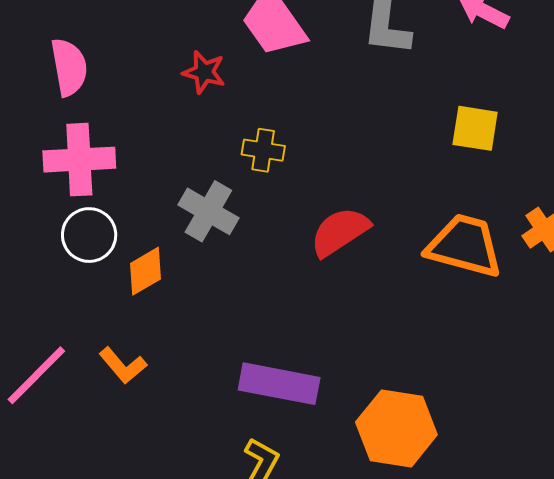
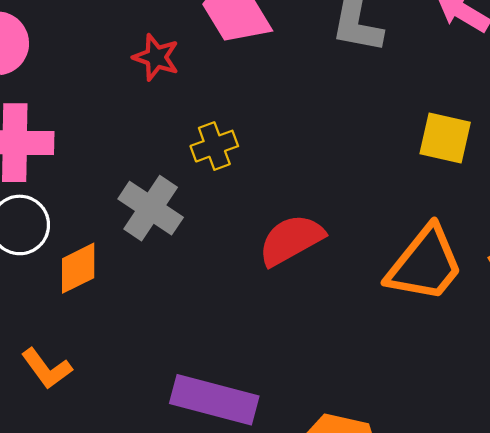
yellow cross: (263, 150) -> (214, 146), turned -33
orange trapezoid: (465, 246) -> (425, 264), turned 110

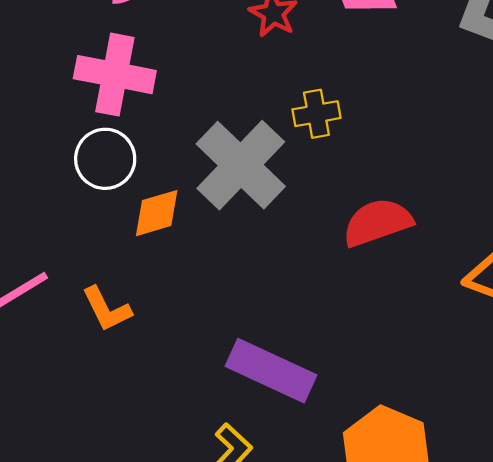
gray cross: (151, 208) -> (241, 165), size x1.4

